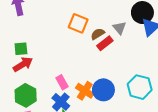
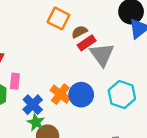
gray triangle: (119, 28) -> (102, 55), moved, size x1.6
pink rectangle: (62, 82) -> (15, 81), moved, turned 32

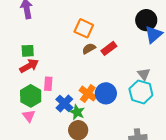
brown semicircle: (79, 32) -> (89, 49), moved
gray triangle: (102, 55) -> (144, 74), moved, size x0.6
green star: (36, 122) -> (77, 112), moved

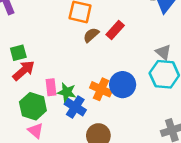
green star: (77, 112) -> (67, 92), moved

